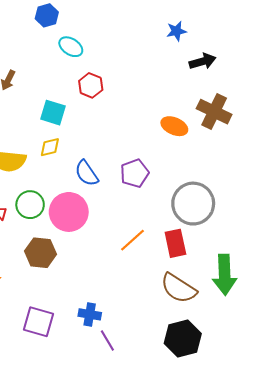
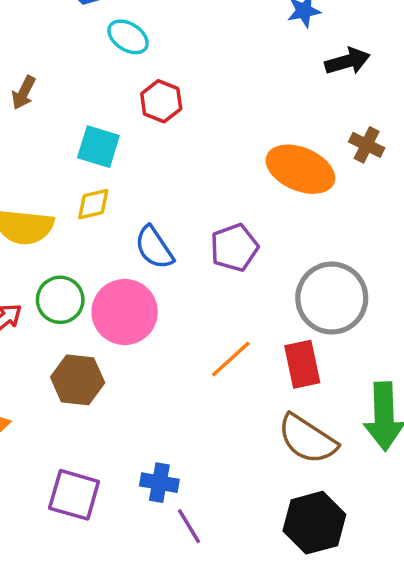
brown cross: (214, 112) -> (367, 145), size x0.6
orange ellipse: (174, 126) -> (300, 169), size x1.5

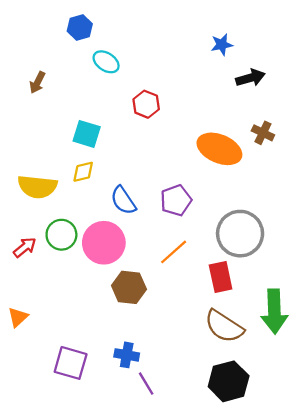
brown arrow: (24, 93) -> (37, 82), moved
red hexagon: (161, 101) -> (146, 104), moved
orange line: (231, 359) -> (174, 252), moved
brown hexagon: (78, 380) -> (129, 287), moved

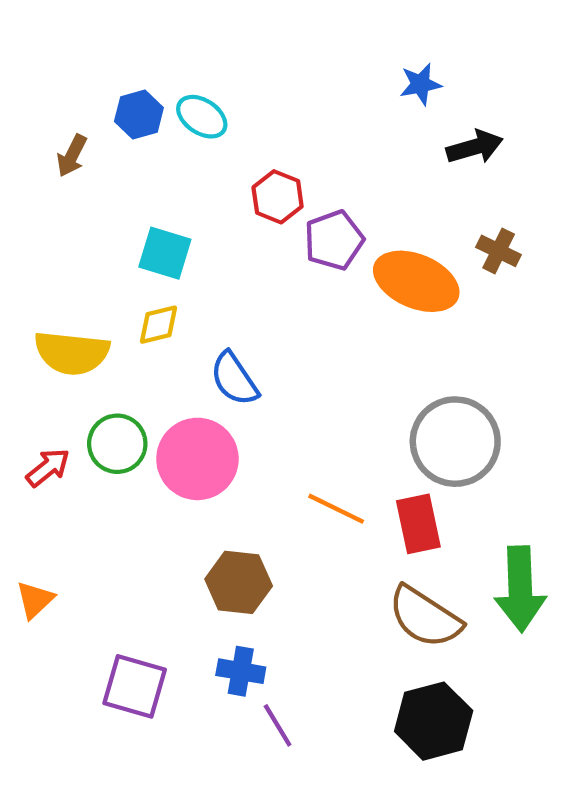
blue hexagon: (80, 27) -> (139, 115), moved
purple pentagon: (176, 200) -> (334, 240), moved
orange line: (174, 252) -> (336, 509), moved, turned 68
brown hexagon: (129, 287) -> (239, 582), moved

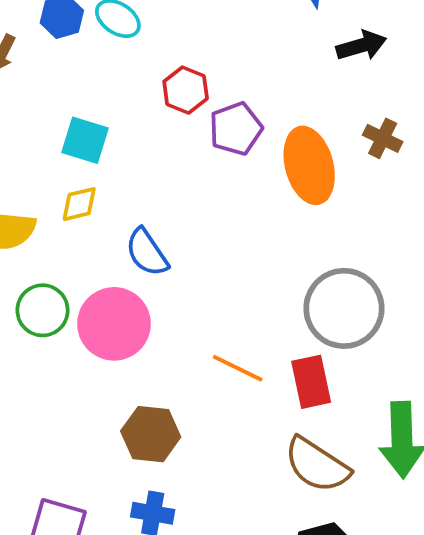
orange ellipse: (416, 281) -> (309, 165), turned 52

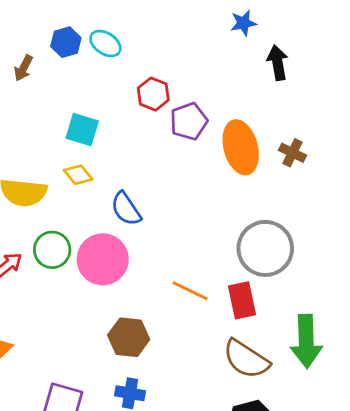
black arrow: (361, 46) -> (278, 63), turned -84
brown cross: (383, 138) -> (293, 153), moved
yellow diamond: (79, 204) -> (78, 175), turned 64

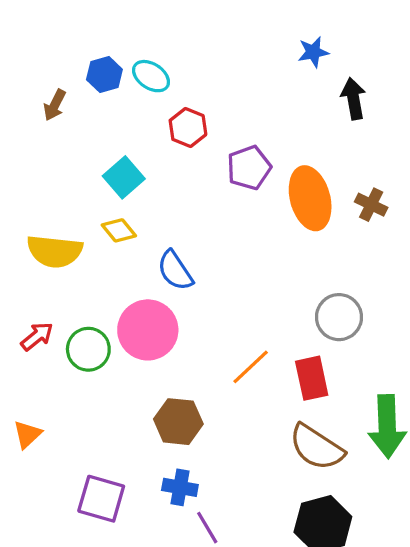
red hexagon: (153, 94) -> (188, 128), moved
cyan square: (82, 130) -> (124, 177), turned 32
gray circle: (265, 248) -> (339, 317), size x0.7
green circle: (52, 250) -> (88, 349), moved
orange line: (190, 291) -> (251, 367), turned -69

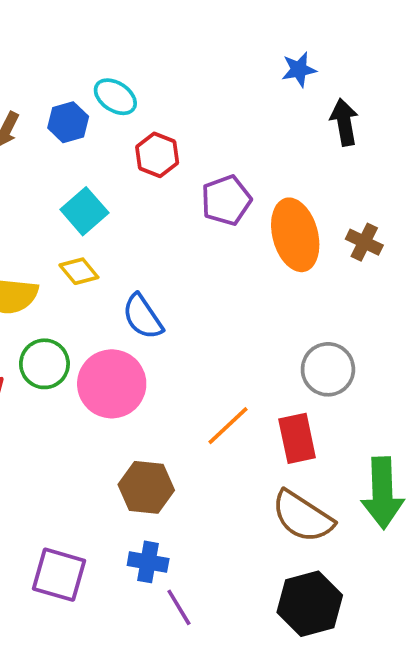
blue hexagon: (104, 75) -> (68, 122), moved
green circle: (88, 349) -> (44, 364), moved

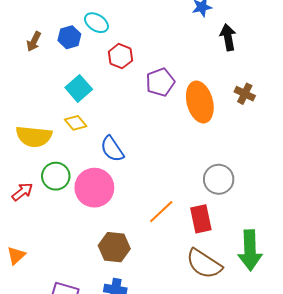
brown cross: (364, 242) -> (245, 94), moved

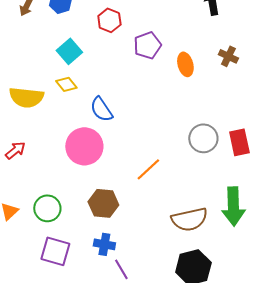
orange ellipse: (200, 102) -> (185, 64), size x0.6
green circle: (56, 176) -> (47, 208), moved
red rectangle: (201, 219) -> (239, 142), moved
brown semicircle: (204, 264) -> (189, 219), turned -45

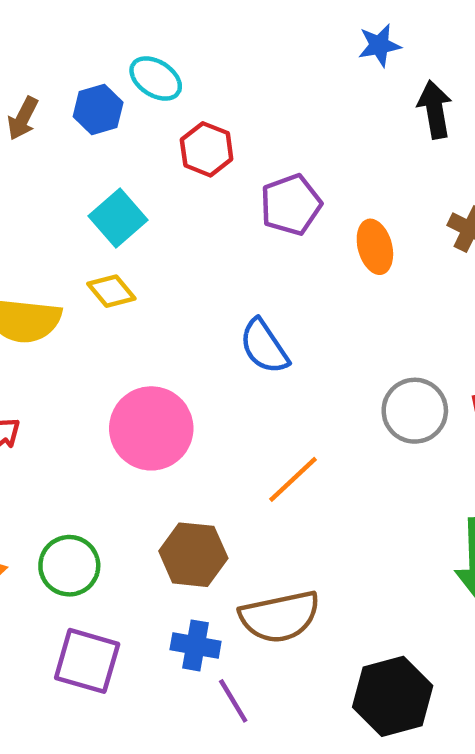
blue semicircle: (101, 109) -> (264, 346), moved
brown semicircle: (189, 219) -> (280, 617), moved

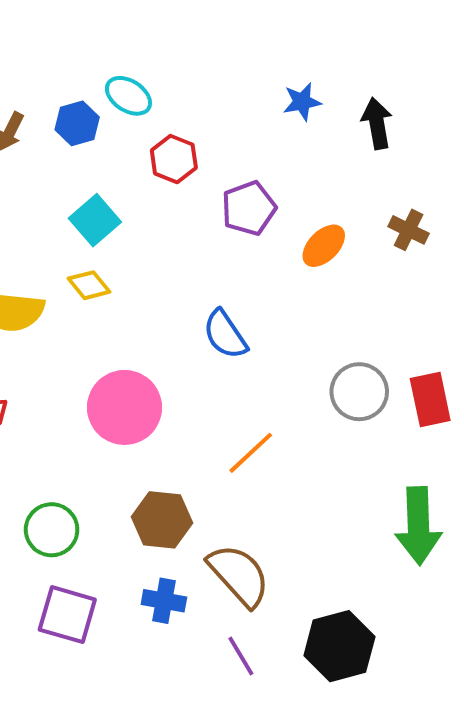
blue star: (379, 45) -> (302, 102), moved
orange ellipse: (375, 247) -> (324, 246), turned 60
brown semicircle: (280, 617) -> (239, 575), turned -120
purple line: (233, 701) -> (241, 656), moved

